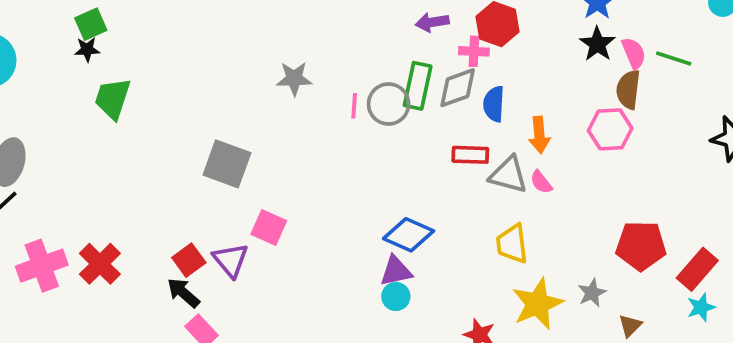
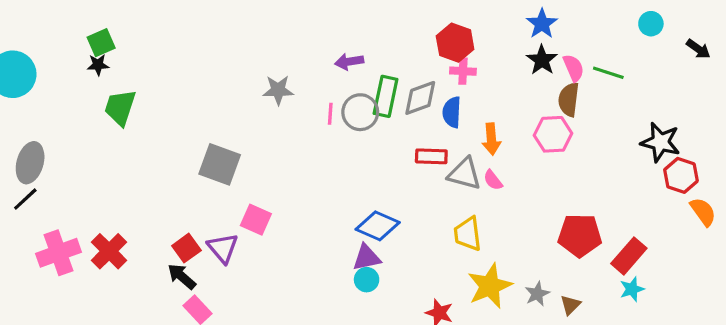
purple arrow: (432, 22) -> (349, 62), moved
pink cross: (474, 51) -> (463, 71), moved
gray star: (592, 293) -> (537, 294), moved

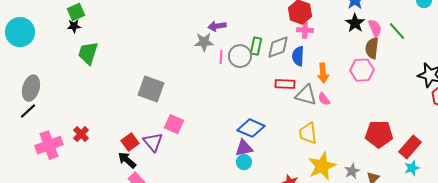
purple arrow: (349, 62) -> (217, 26), moved
green line: (608, 73) -> (397, 31), turned 30
gray star: (278, 90) -> (204, 42), moved
green rectangle: (386, 96) -> (256, 46), size x0.7
red cross: (109, 251) -> (81, 134), moved, size x0.7

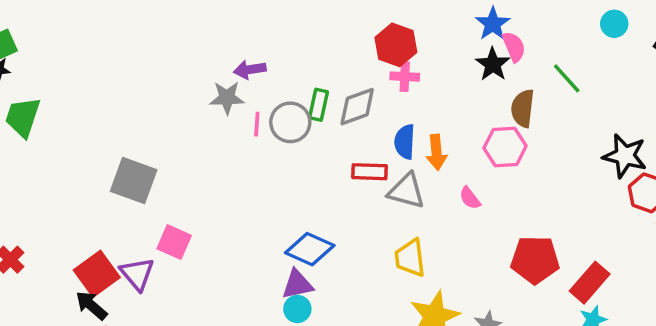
pink semicircle: (375, 28) -> (514, 47), moved
blue semicircle: (298, 56) -> (405, 142), moved
pink semicircle: (324, 99) -> (470, 198), moved
red square: (130, 142) -> (97, 274), size x1.4

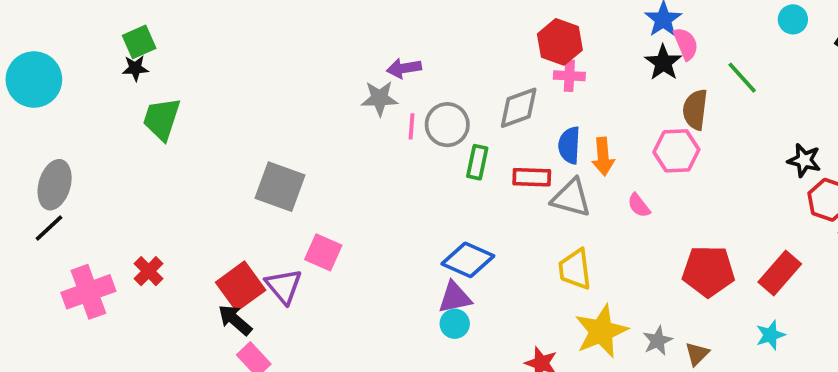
green rectangle: (318, 105) -> (477, 162), moved
black star: (625, 156) -> (804, 160), size x0.7
red rectangle: (590, 283) -> (780, 273), moved

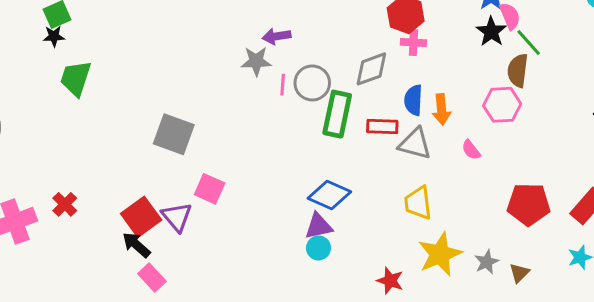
green line: (742, 78) -> (529, 42), moved
green rectangle: (477, 162) -> (337, 114), size x1.6

